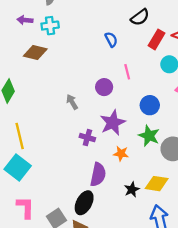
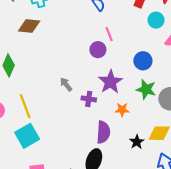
pink line: (127, 72) -> (109, 34), moved
gray arrow: (72, 102) -> (66, 84), moved
cyan square: (18, 167) -> (27, 136), turned 30

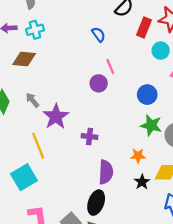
purple star: (110, 82) -> (56, 117), moved
gray arrow: (66, 84) -> (32, 100), moved
yellow line: (25, 106) -> (38, 146), moved
orange star: (122, 110) -> (138, 156), moved

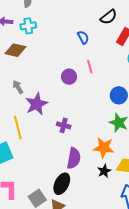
purple circle: (99, 83) -> (69, 77), moved
orange star: (138, 156) -> (104, 148), size x1.5

